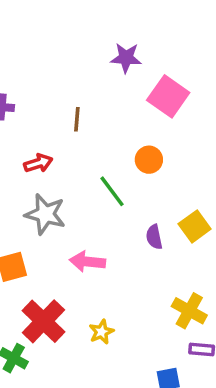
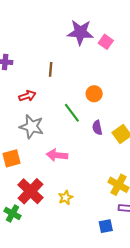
purple star: (126, 58) -> (80, 32), size x1.4
pink square: (168, 96) -> (106, 42), moved, size x0.6
purple semicircle: (154, 237) -> (97, 128), moved

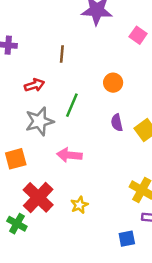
pink square: (106, 42) -> (138, 35), moved
green line: (72, 113) -> (72, 105), moved, turned 60
gray star: (32, 127) -> (39, 121), turned -30

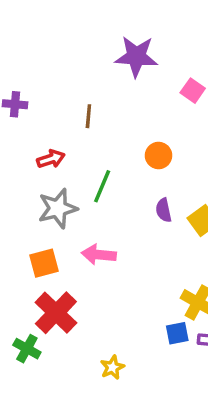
orange square: (16, 159) -> (44, 263), moved
yellow star: (79, 205) -> (112, 367), moved
blue square: (127, 239) -> (177, 333), moved

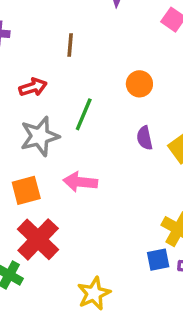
yellow star: (112, 367) -> (94, 294), size x1.4

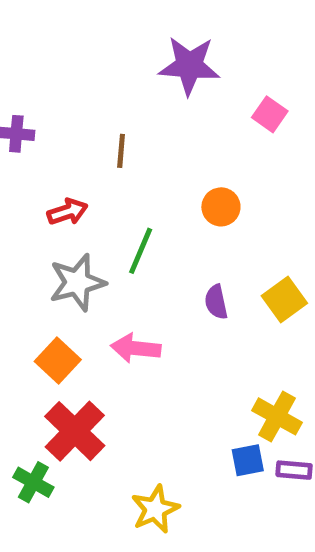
purple semicircle: (145, 138) -> (216, 302), moved
orange square: (26, 190) -> (58, 360), turned -32

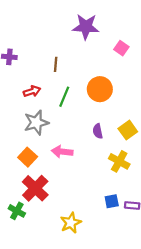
orange circle: (221, 207) -> (100, 89), size x1.5
green line: (141, 251) -> (64, 97), moved
yellow cross: (277, 416) -> (119, 161), moved

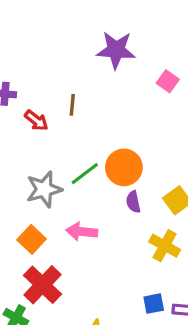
orange circle: (100, 89) -> (124, 167), moved
red arrow: (32, 91) -> (36, 120), moved, turned 56
green line: (64, 97) -> (85, 174), moved, turned 30

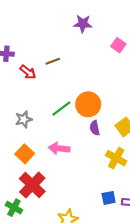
purple star: (116, 50) -> (83, 24), size x0.7
brown line: (72, 105) -> (53, 61), turned 64
gray star: (44, 189) -> (24, 119), moved, size x0.7

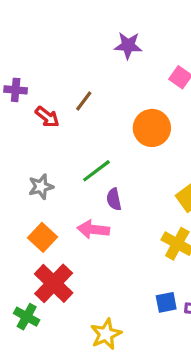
brown line: (53, 61) -> (84, 101), turned -32
orange circle: (88, 104) -> (152, 128), moved
purple semicircle: (95, 128) -> (114, 199), moved

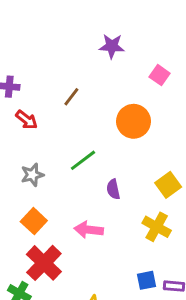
red arrow: (47, 117) -> (27, 120), moved
purple semicircle: (114, 199) -> (113, 189), moved
pink arrow: (93, 229) -> (89, 230), moved

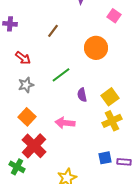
red arrow: (27, 120) -> (23, 58), moved
yellow square: (168, 185) -> (110, 97), moved
yellow cross: (157, 227) -> (112, 121), turned 36

